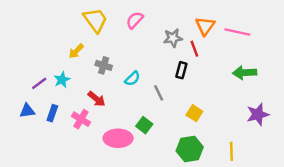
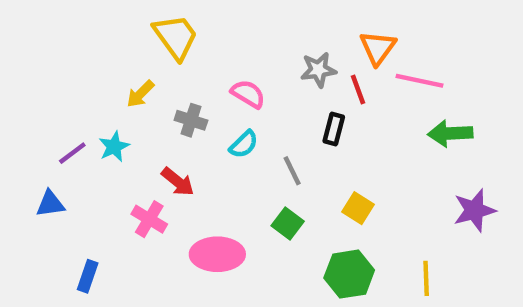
pink semicircle: (135, 20) -> (248, 94), moved, turned 78
pink line: (237, 32) -> (419, 81), moved
blue rectangle: (52, 113) -> (88, 276), moved
green square: (144, 125) -> (288, 224), moved

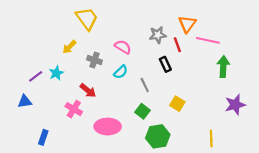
black rectangle: (334, 129) -> (165, 64), turned -40
green arrow: (450, 133) -> (223, 67), turned 96
green hexagon: (349, 274) -> (158, 136), moved

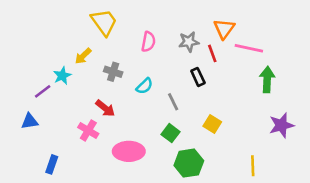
pink semicircle: (123, 47) -> (148, 42), moved, turned 70
cyan star: (56, 73) -> (62, 76), moved

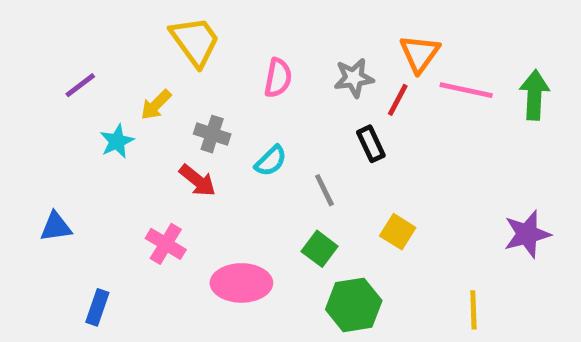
red line: (212, 53) -> (398, 100), turned 48
green arrow: (267, 80) -> (534, 95), moved
purple line: (43, 91) -> (80, 85), moved
red arrow: (105, 108) -> (197, 180), moved

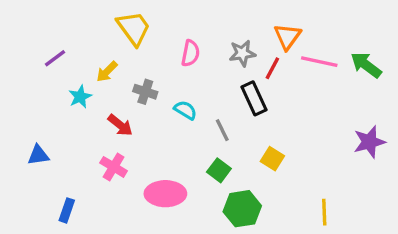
green arrow: (534, 95) -> (366, 65), turned -56
black rectangle: (371, 144) -> (254, 98), size x1.4
cyan semicircle: (271, 161) -> (185, 110), turned -105
red arrow: (197, 180) -> (120, 125), moved
purple star: (527, 234) -> (369, 142), moved

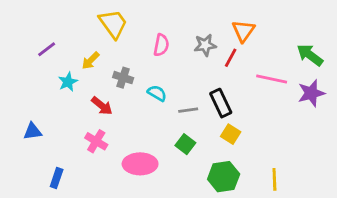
pink line: (319, 62) -> (272, 79), moved
black rectangle: (254, 98) -> (221, 103), moved
gray line: (222, 130) -> (188, 110), turned -72
purple star: (369, 142) -> (311, 93), moved
green hexagon: (242, 209) -> (224, 177), moved

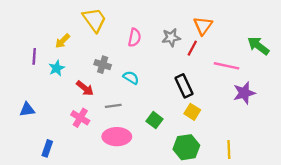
purple line: (47, 49) -> (34, 56), moved, turned -49
yellow arrow: (91, 61) -> (63, 41), moved
purple star: (311, 93) -> (244, 93), moved
gray line: (188, 110) -> (113, 106), moved

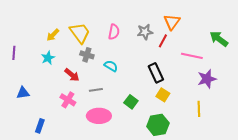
yellow trapezoid: (94, 20) -> (80, 33), moved
purple line: (34, 56) -> (14, 53), moved
yellow line: (229, 150) -> (199, 109), moved

